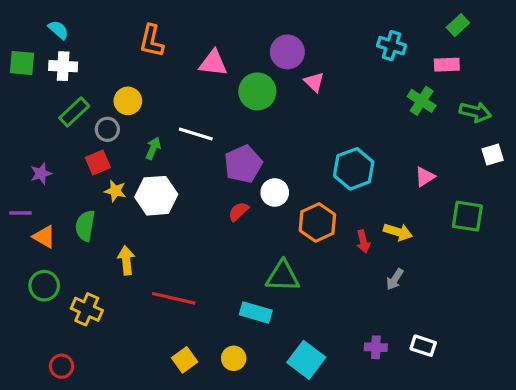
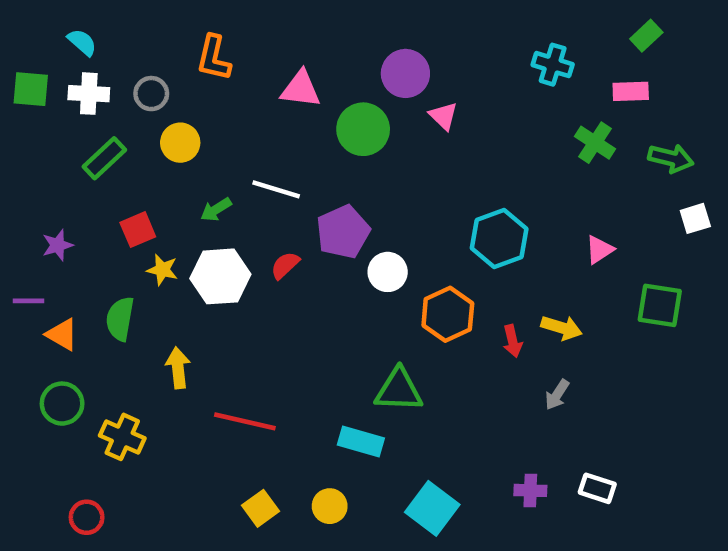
gray circle: (107, 129) -> (151, 94), moved
green arrow: (153, 148) -> (216, 210), turned -145
red semicircle: (238, 211) -> (285, 265), moved

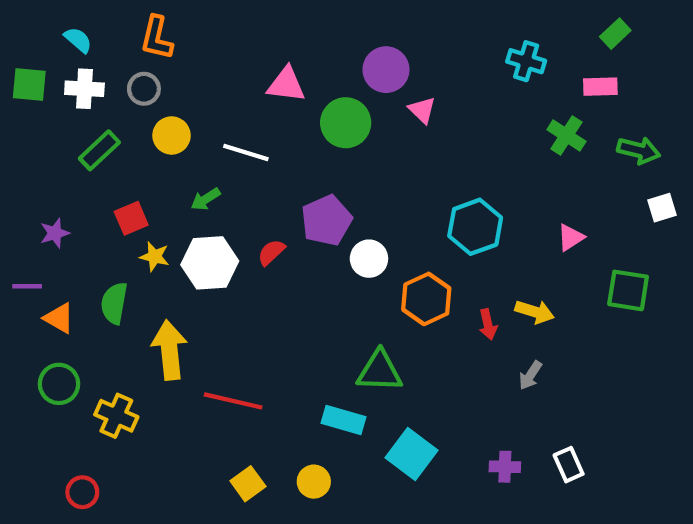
orange L-shape: (214, 58) -> (157, 38), moved
white line: (276, 189) -> (246, 152), moved
yellow arrow: (178, 368) -> (169, 350), size x1.5
white rectangle: (597, 488) -> (569, 465), turned 48
cyan square: (432, 508) -> (411, 454), moved

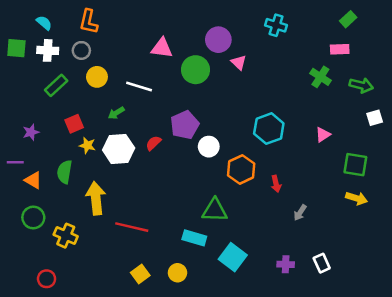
cyan cross: (526, 61) -> (276, 25), moved
yellow arrow: (535, 312) -> (357, 198), moved

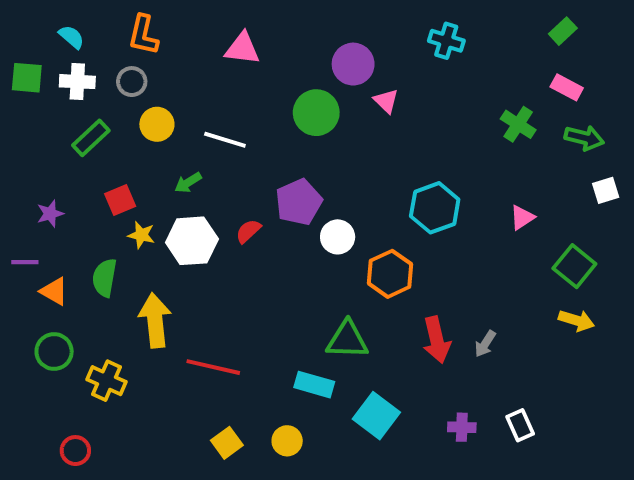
pink triangle: (162, 48) -> (242, 49), moved
pink rectangle: (340, 49) -> (567, 87), moved, turned 30
green square: (355, 165) -> (574, 266), turned 30
red arrow: (276, 184) -> (437, 340), moved, size x1.6

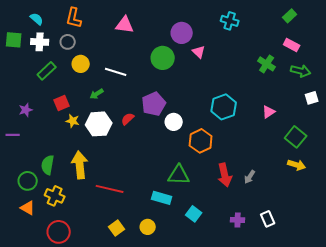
green semicircle: (105, 278) -> (48, 165), moved
orange triangle: (54, 291) -> (28, 208), moved
cyan square: (376, 416) -> (194, 214), size x0.7
red circle: (75, 451) -> (59, 232), moved, size x1.5

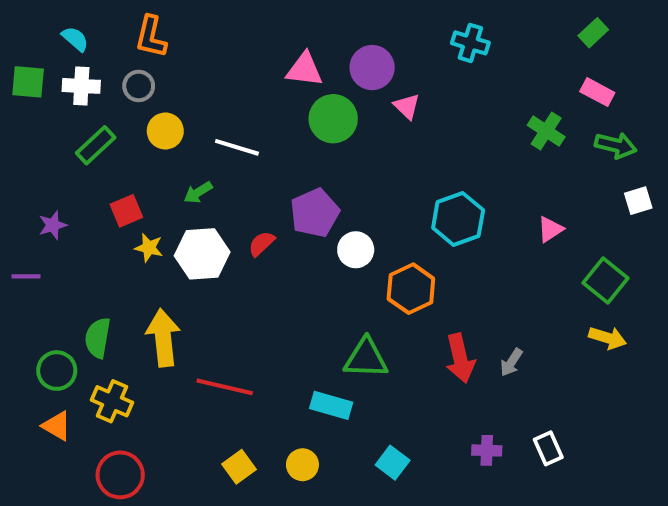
pink triangle: (125, 25) -> (304, 70), moved
cyan square: (194, 214) -> (393, 463), moved

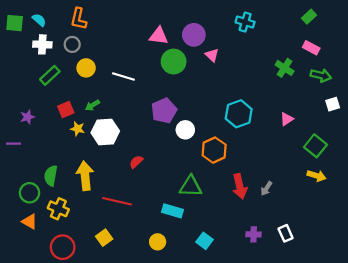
green square: (28, 82) -> (15, 23), moved
green arrow: (198, 192) -> (92, 105), moved
red semicircle: (261, 244) -> (136, 162), moved
yellow square: (239, 467) -> (104, 238), moved

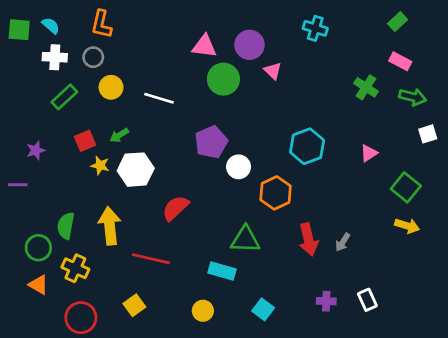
red semicircle: (136, 162) -> (175, 208), size x1.5

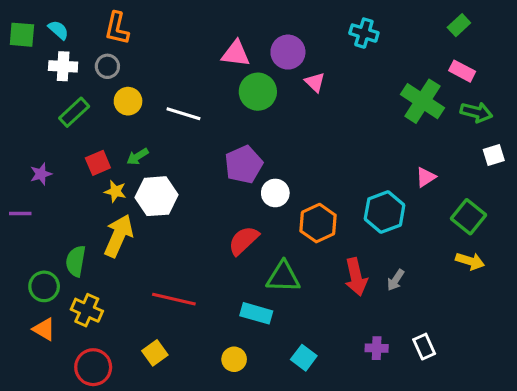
green cross: (366, 87) -> (423, 101), size x1.5
cyan hexagon: (307, 146) -> (385, 212), moved
red semicircle: (175, 208) -> (244, 240), moved
yellow arrow: (110, 226) -> (119, 236), moved, turned 30

